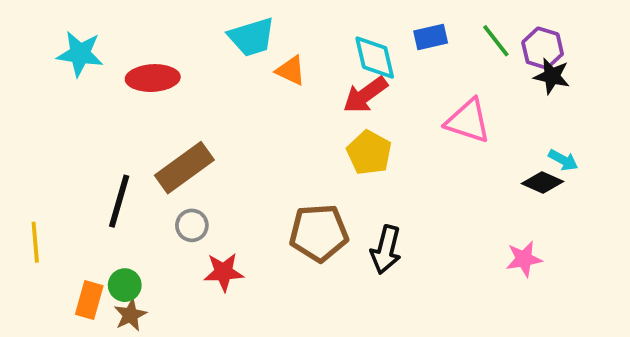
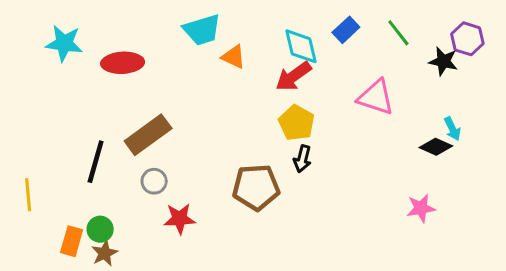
blue rectangle: (431, 37) -> (346, 30), turned -30
purple hexagon: (543, 48) -> (467, 39), moved
cyan arrow: (563, 160) -> (452, 129), turned 35
black arrow: (386, 250) -> (302, 159), moved, size x0.7

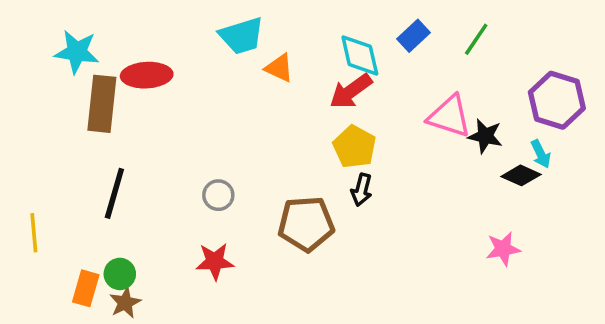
green line: (398, 33) -> (476, 39), turned 72
purple hexagon: (467, 39) -> (557, 100), moved, size x1.4
black star: (443, 61) -> (485, 136), moved
brown rectangle: (148, 135) -> (102, 104), moved, turned -48
gray circle: (154, 181) -> (218, 195), moved

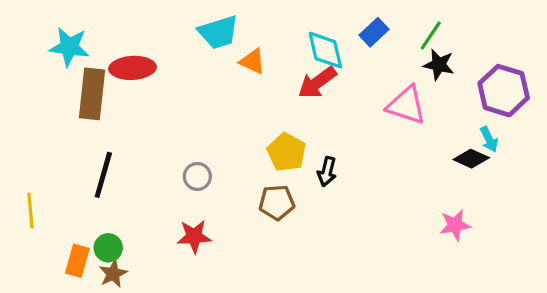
black star: (485, 136) -> (439, 65), moved
yellow pentagon: (354, 147) -> (286, 152), moved
brown pentagon: (306, 224) -> (277, 202), size x0.7

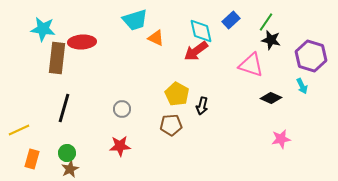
black diamond: (471, 159) -> (271, 98), moved
yellow line: (30, 211) -> (19, 130), turned 70
orange rectangle: (77, 261) -> (32, 159), moved

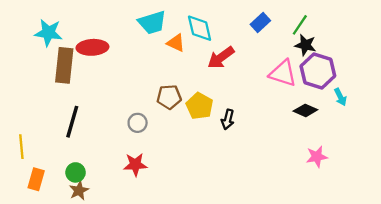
cyan diamond: (201, 31) -> (200, 28), moved
purple hexagon: (311, 56) -> (318, 71), moved
brown pentagon: (171, 125) -> (169, 97), moved
yellow line: (19, 130) -> (21, 147), turned -70

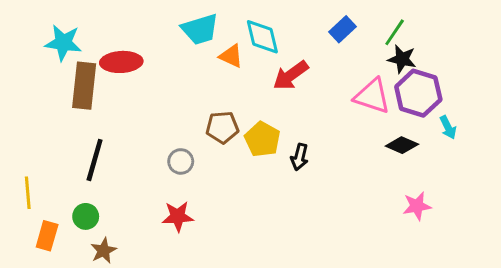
green circle: (76, 172) -> (86, 216), moved

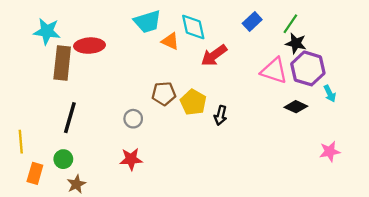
pink star: (417, 206) -> (330, 151), moved

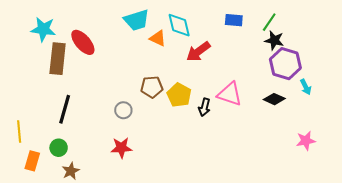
blue rectangle: (252, 22) -> (234, 20), turned 48
red ellipse: (90, 46) -> (83, 42), turned 52
pink triangle: (274, 71) -> (230, 94), moved

